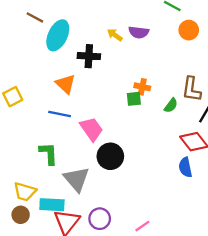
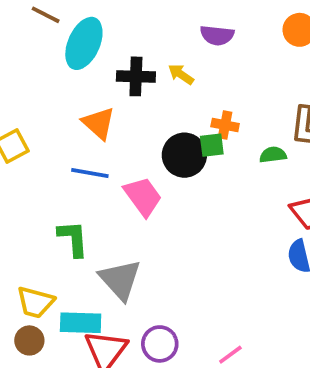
yellow arrow: (115, 35) -> (181, 74), moved
green semicircle: (171, 105) -> (273, 155), turned -133
black circle: (110, 156) -> (184, 155), moved

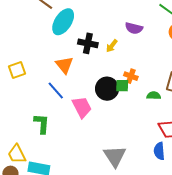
yellow arrow: (181, 74) -> (112, 46), turned -96
blue line: (90, 173) -> (56, 90), turned 30
gray triangle: (120, 280) -> (115, 156), moved
yellow trapezoid: (35, 302) -> (17, 154), turned 40

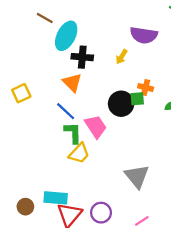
purple semicircle: (134, 28) -> (144, 35), size x1.4
black cross: (88, 43) -> (82, 57), moved
green L-shape: (42, 124) -> (73, 133), moved
yellow trapezoid: (17, 154) -> (79, 153), moved, turned -105

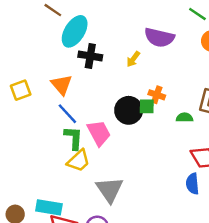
orange triangle: (72, 83) -> (62, 85), moved
gray triangle: (137, 176) -> (110, 190), moved

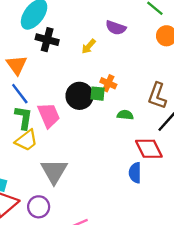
purple semicircle: (159, 37) -> (116, 28), size x0.7
green semicircle: (185, 118) -> (125, 115), moved

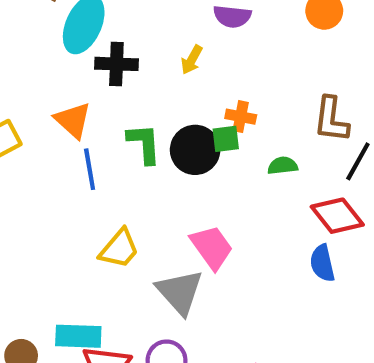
blue line: (20, 94) -> (90, 169), turned 40
pink trapezoid: (49, 115) -> (212, 247), moved
green L-shape: (24, 118) -> (144, 144), moved

